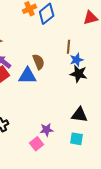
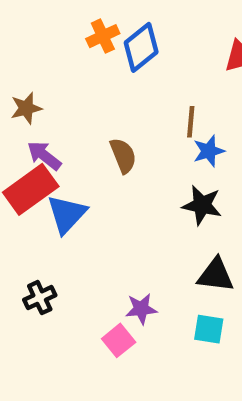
black star: (79, 74) -> (202, 205), moved
blue triangle: (28, 76) -> (67, 214), moved, turned -48

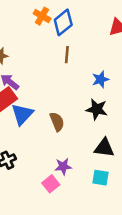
orange cross: (103, 36) -> (42, 16), turned -35
brown line: (191, 122) -> (67, 55), moved
brown semicircle: (123, 156) -> (57, 122), moved

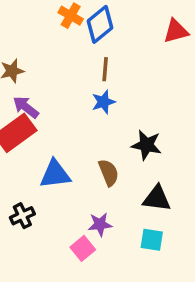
blue star: (100, 79) -> (103, 102), moved
blue triangle: (22, 114) -> (55, 174), moved, turned 40
brown semicircle: (57, 122) -> (109, 173), moved

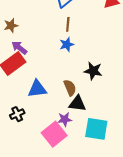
black triangle: (157, 198) -> (77, 104), moved
cyan square: (152, 240) -> (96, 129), size x1.6
pink square: (83, 248) -> (54, 134), size x1.6

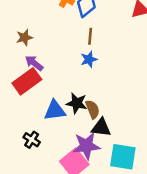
black star: (93, 71) -> (77, 103), moved
black cross: (17, 114) -> (32, 140), turned -32
purple star: (65, 119) -> (86, 146), size x1.6

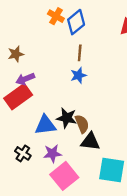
purple arrow: (34, 63) -> (25, 79), turned -60
purple star: (86, 146) -> (52, 153), moved, size x0.7

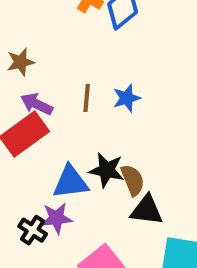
brown line: (80, 53) -> (87, 98), moved
purple arrow: (25, 79) -> (37, 104), turned 48
purple star: (52, 153) -> (57, 218), moved

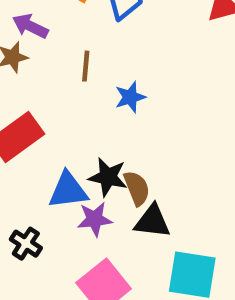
brown line: (87, 98) -> (86, 66), moved
purple arrow: (37, 104) -> (30, 26), moved
purple star: (57, 218) -> (95, 219), moved

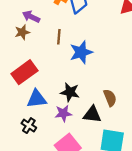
blue star: (130, 97) -> (81, 52), size x1.5
brown semicircle: (137, 188) -> (110, 98), moved
blue triangle: (68, 190) -> (37, 99), moved

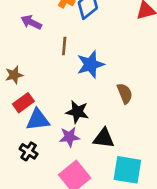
brown star: (22, 32) -> (14, 75), moved
red rectangle: (24, 72) -> (23, 103), moved, size x0.7
brown semicircle: (110, 98) -> (125, 93), moved

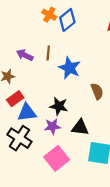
purple arrow: (31, 22) -> (25, 55), moved
blue star: (90, 64) -> (69, 68), turned -30
black cross: (29, 151) -> (19, 138), size x1.6

